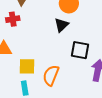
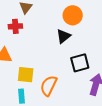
black square: (80, 50) -> (80, 63), turned -30

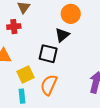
black square: (80, 63) -> (48, 54), moved, turned 30
yellow square: (26, 75) -> (25, 75), turned -30

